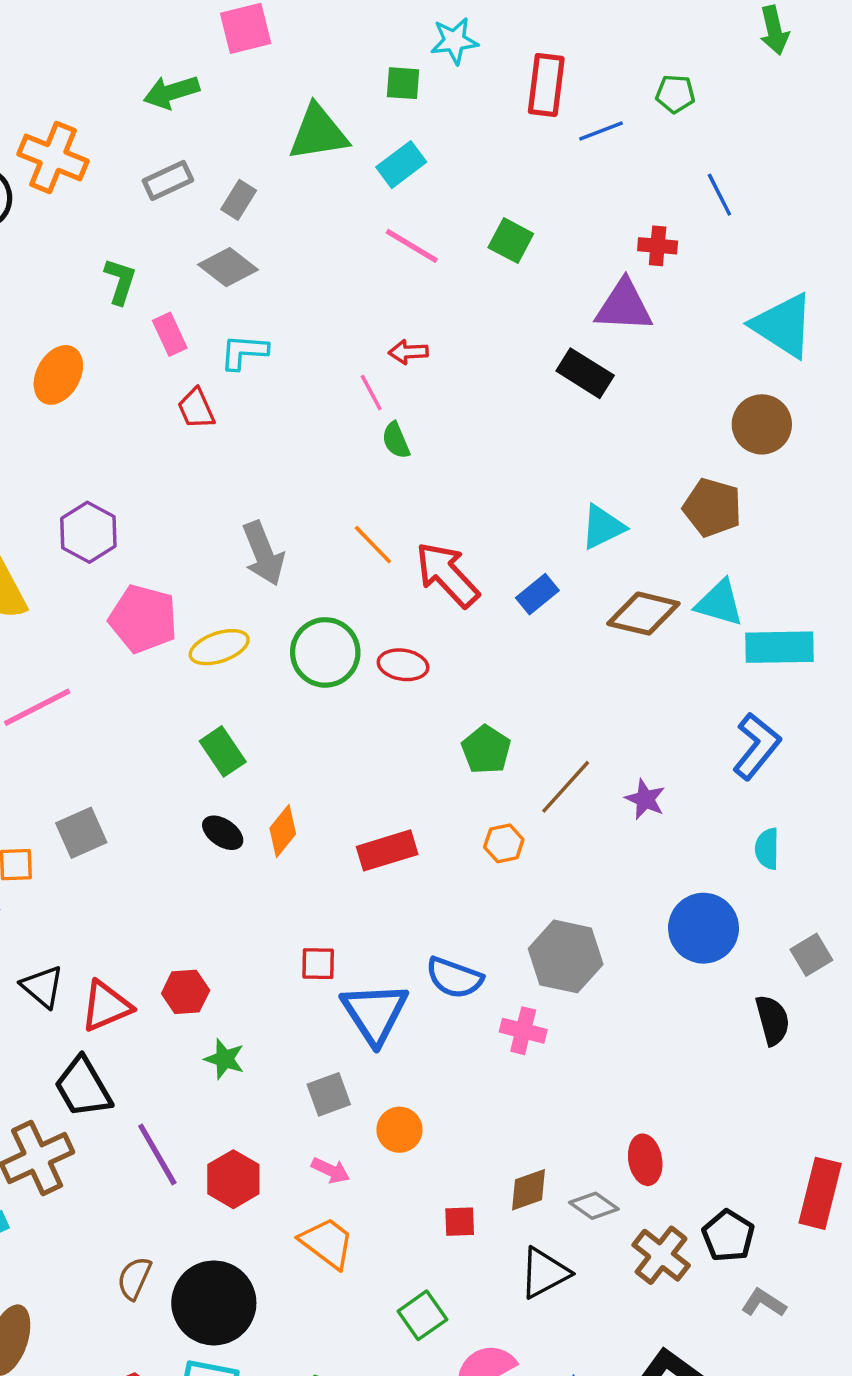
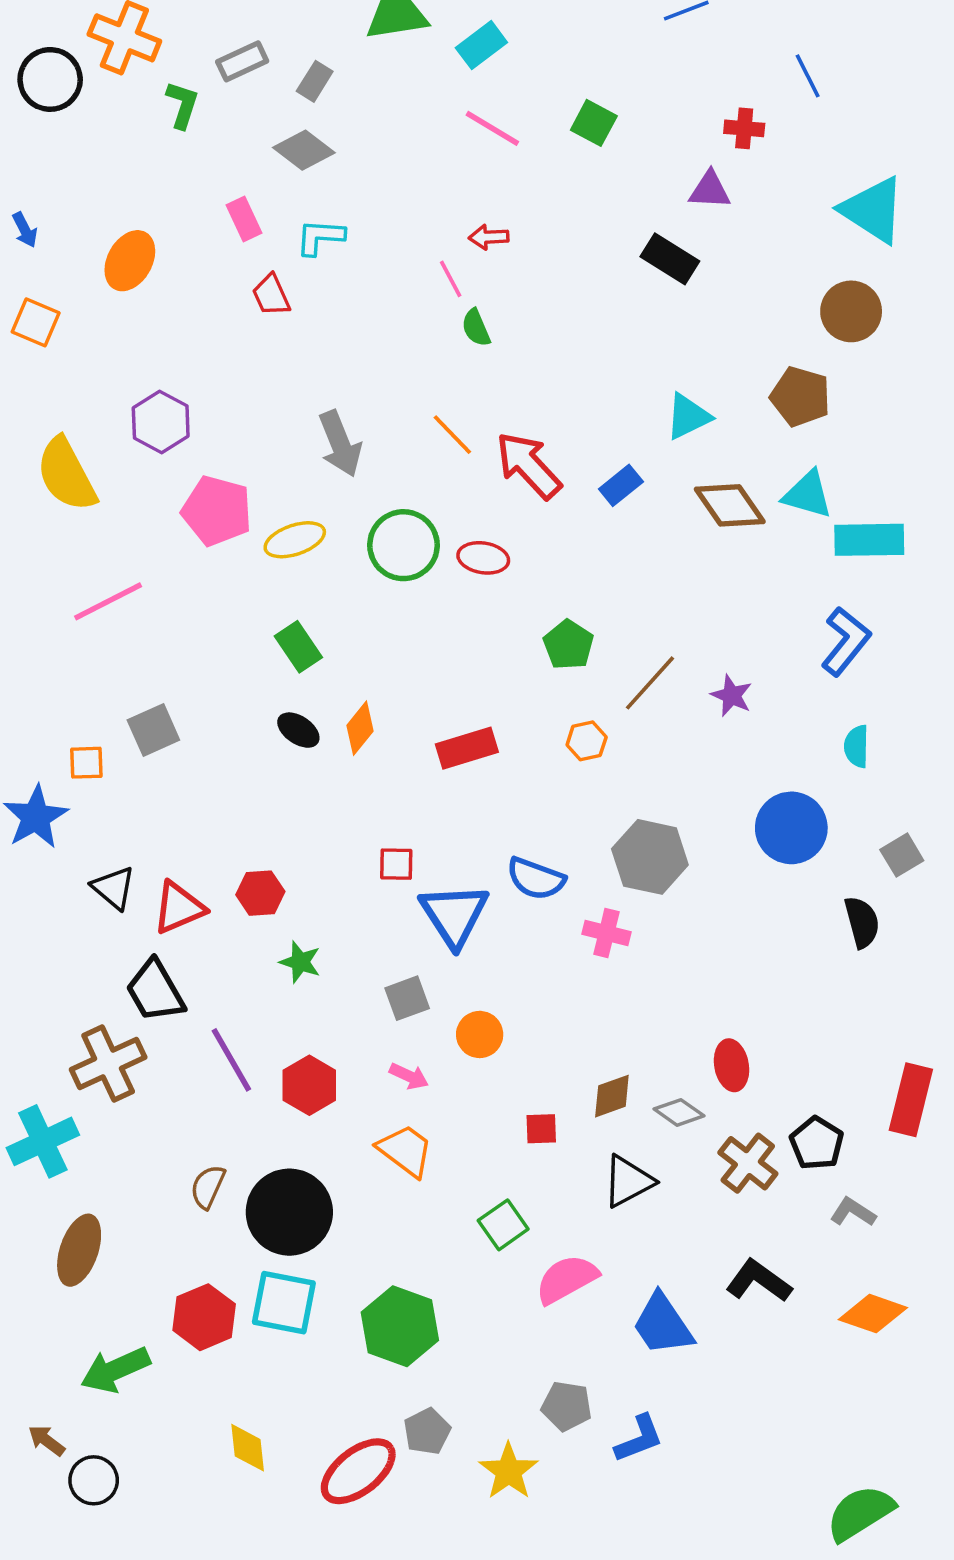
green L-shape: (120, 281) -> (182, 105), moved
purple triangle: (624, 306) -> (710, 190), size x0.7
brown diamond: (643, 614) -> (730, 505), turned 42

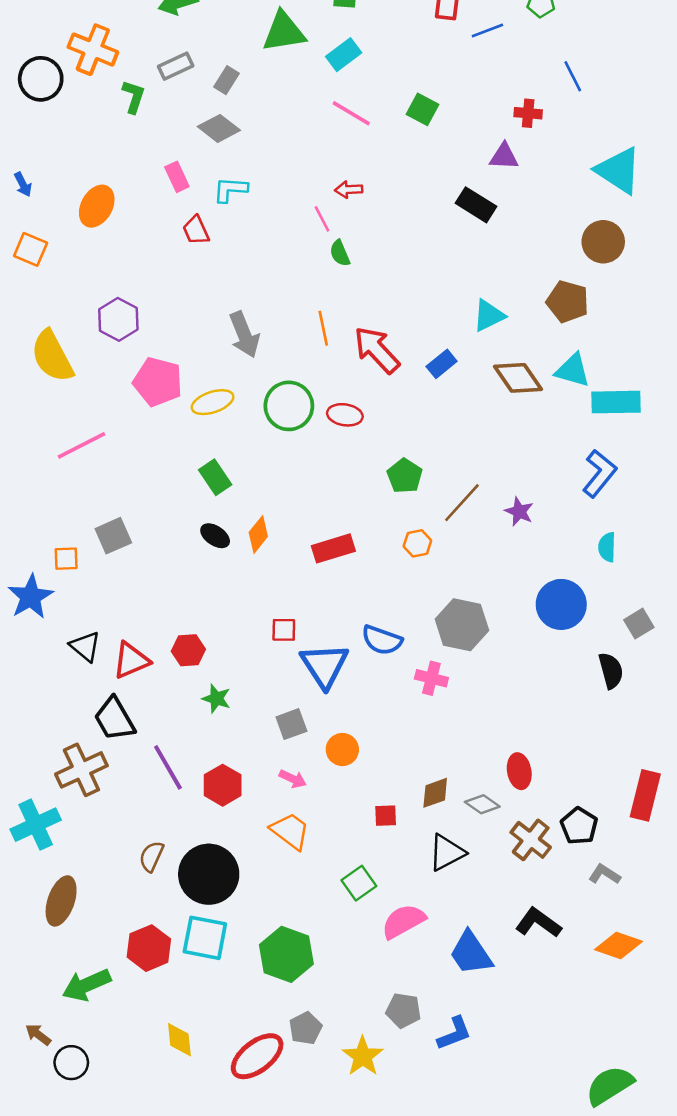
orange line: (452, 435) -> (323, 328), turned 32

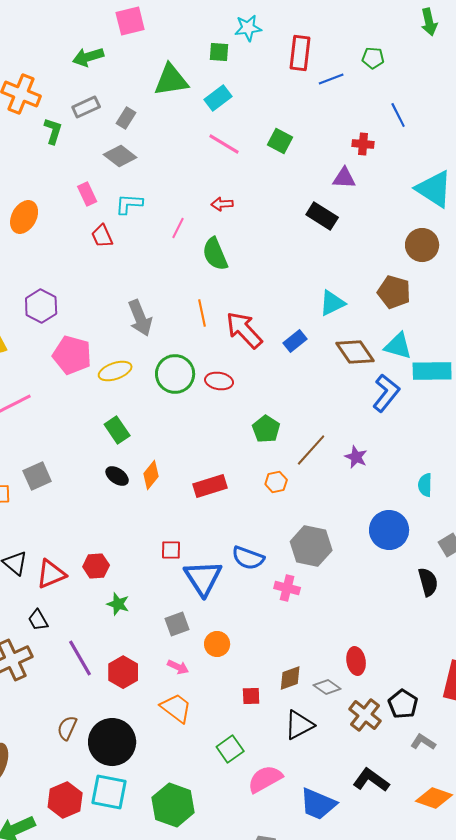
pink line: (322, 219) -> (178, 228), moved, turned 55
green semicircle: (340, 253) -> (215, 254), size x1.6
blue L-shape: (599, 473) -> (386, 393), moved
black trapezoid: (115, 719) -> (38, 620), size x0.6
blue trapezoid: (471, 953) -> (318, 804), turned -33

